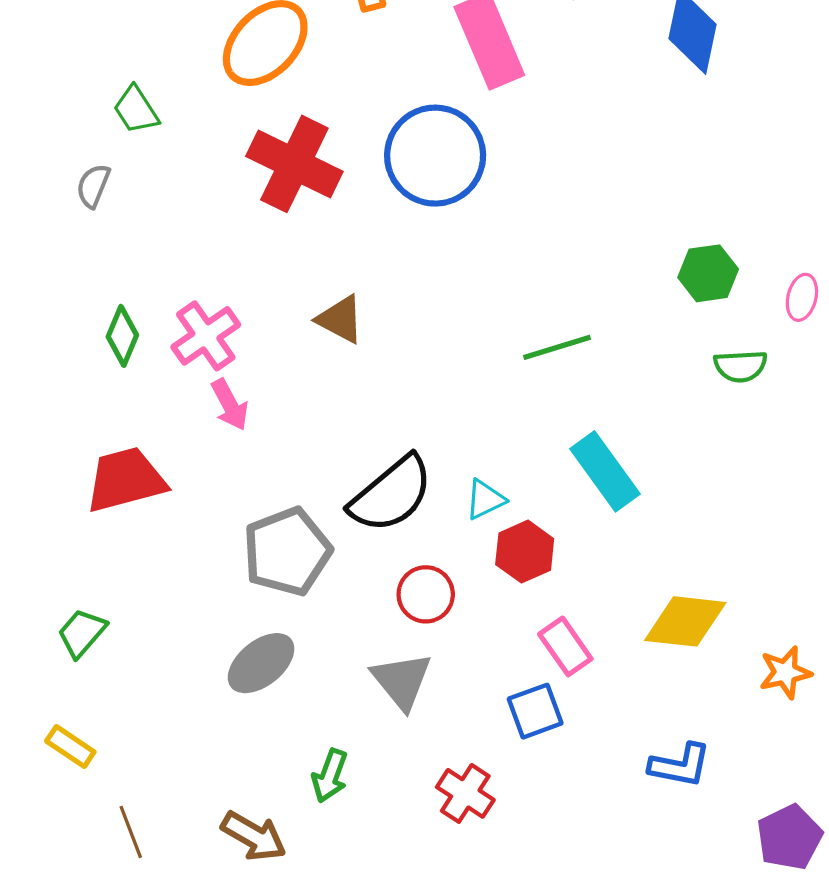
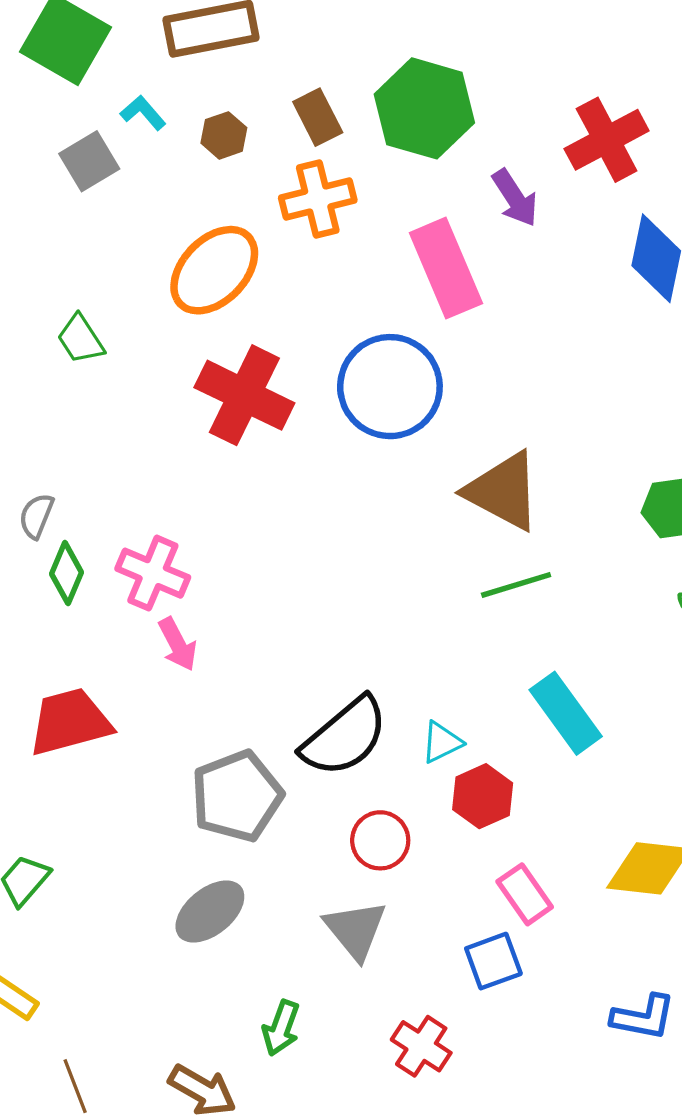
gray semicircle: (93, 186) -> (36, 516), moved
brown triangle: (340, 319) -> (503, 491), moved, size x1.6
pink cross: (206, 336) -> (153, 573), turned -32

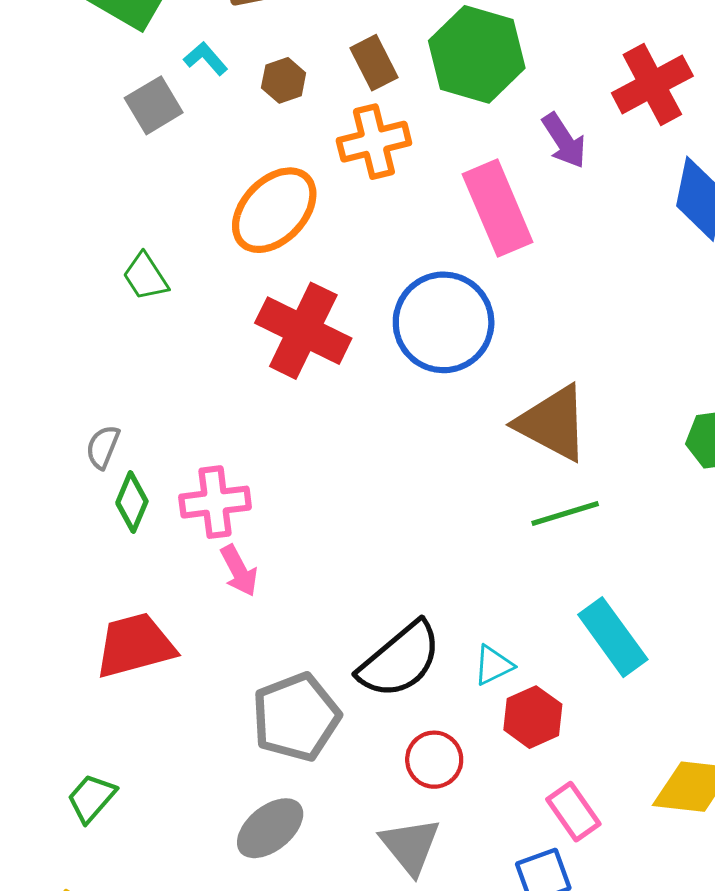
pink cross: (153, 573) -> (215, 502), turned -30

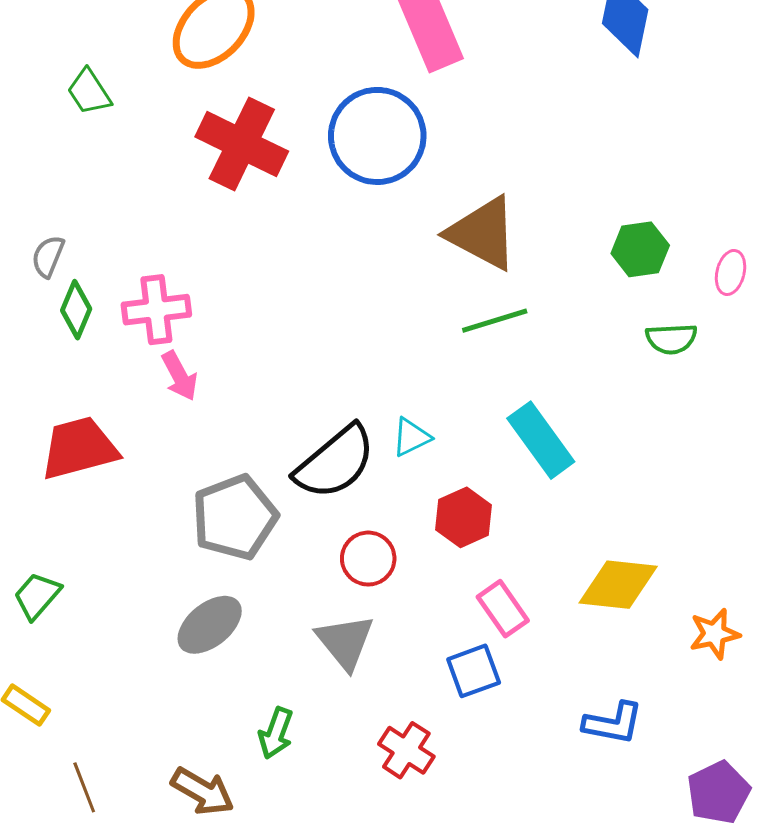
cyan triangle: (493, 665) -> (411, 437), moved

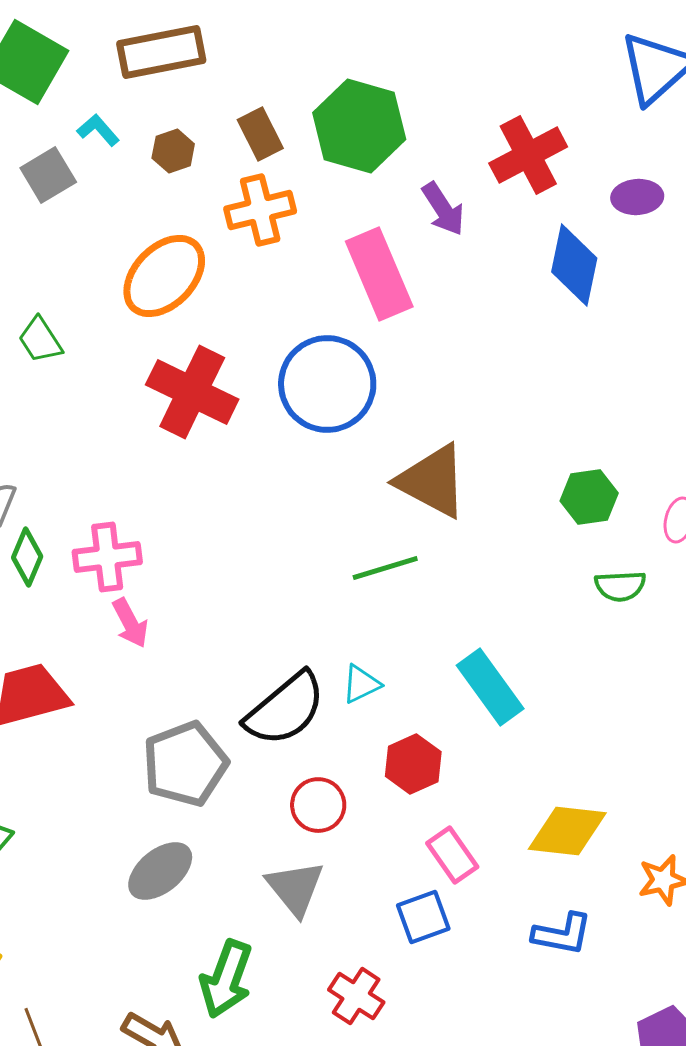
green line: (495, 321) -> (385, 568), moved
blue L-shape: (613, 723) -> (562, 934), moved
green arrow: (276, 733) -> (226, 979), size x1.5

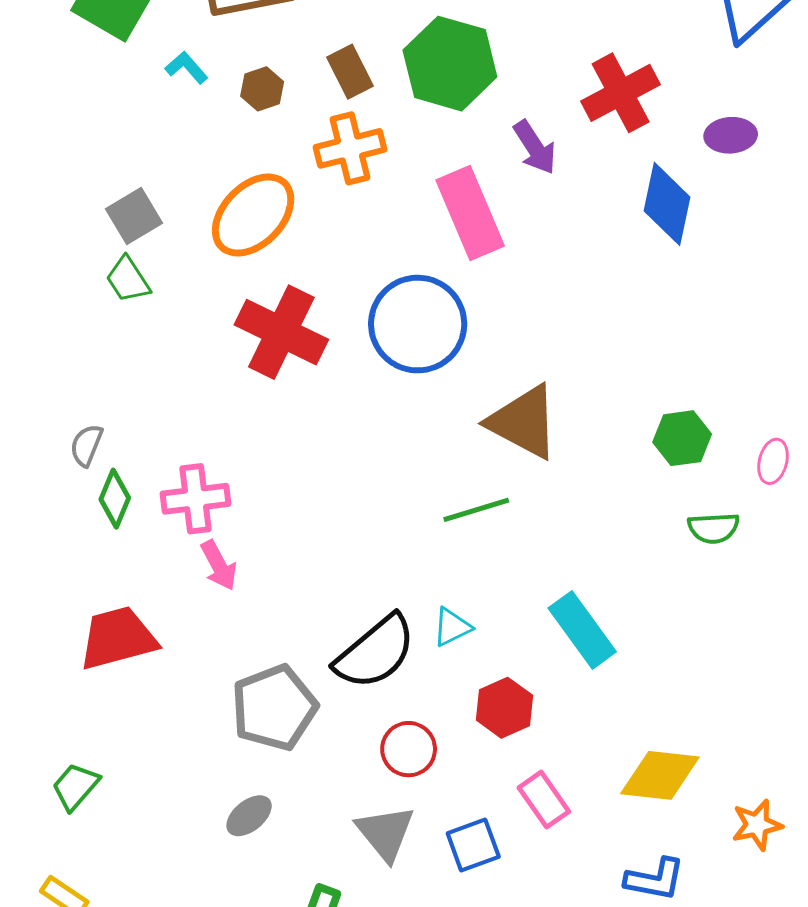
gray square: (48, 175) -> (134, 216), moved
gray ellipse: (160, 871) -> (249, 816), size x0.7
blue square: (423, 917) -> (473, 845), moved

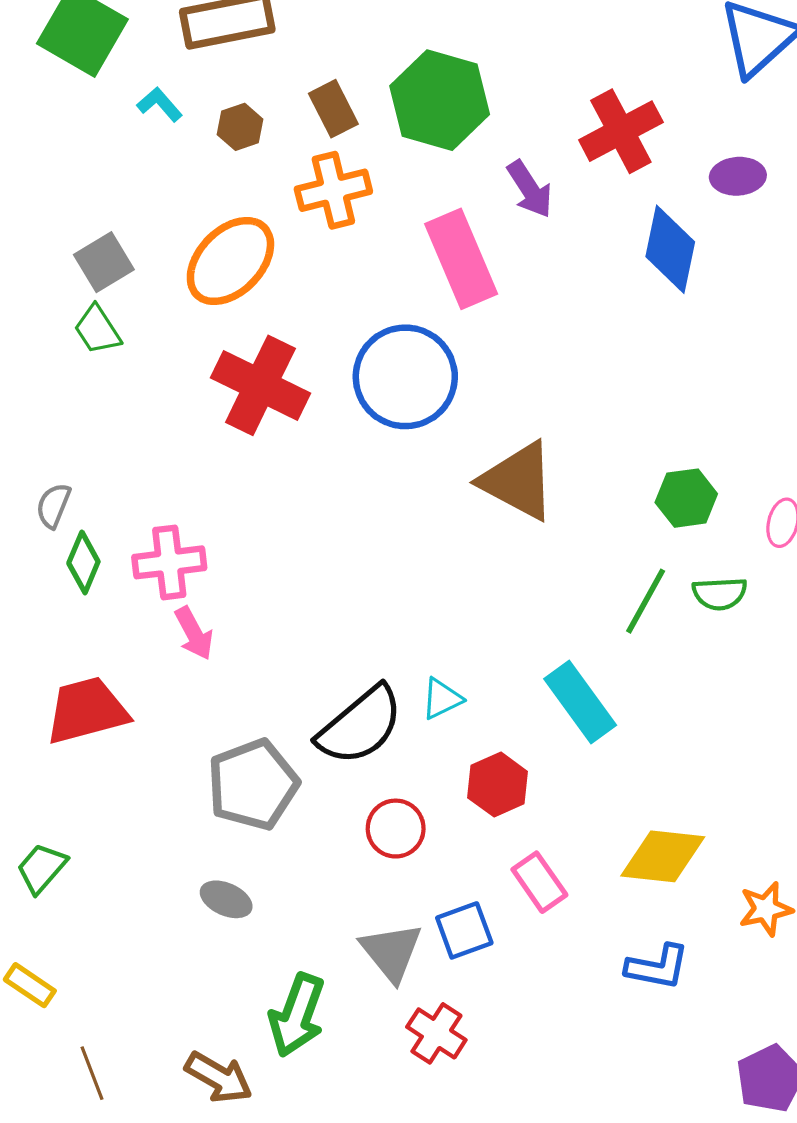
green line: (476, 510) -> (646, 601), moved, turned -44
gray ellipse: (249, 816) -> (226, 899), turned 63
gray triangle: (385, 833) -> (391, 952), moved

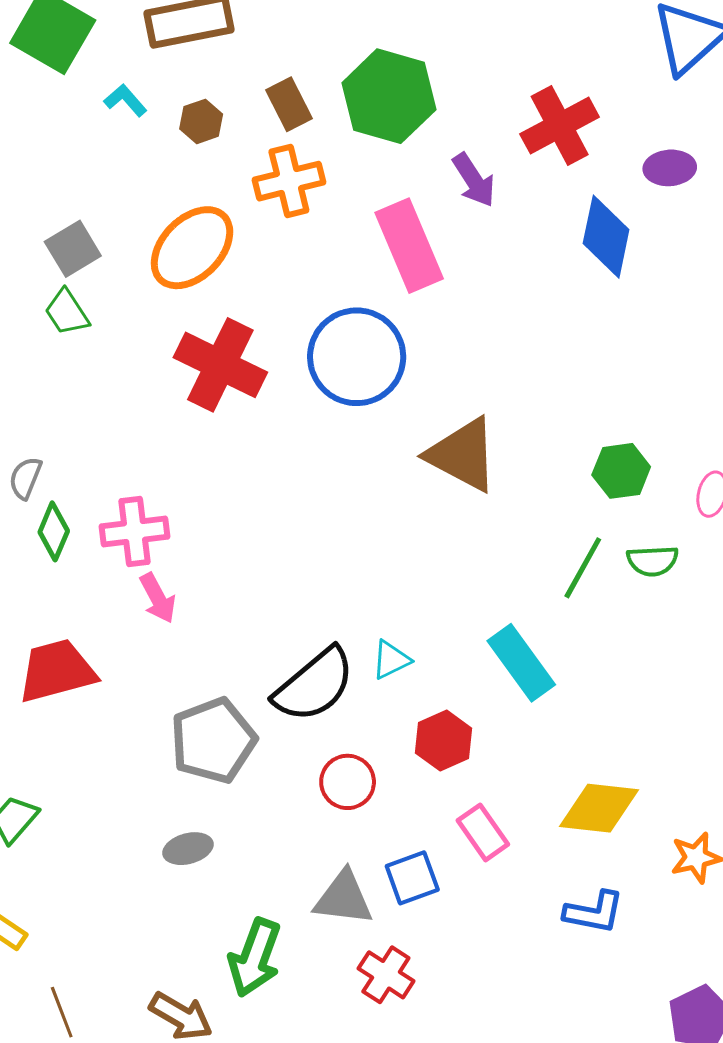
gray ellipse: (226, 899) -> (188, 849), turned -39
gray triangle: (391, 952) -> (344, 898), turned -44

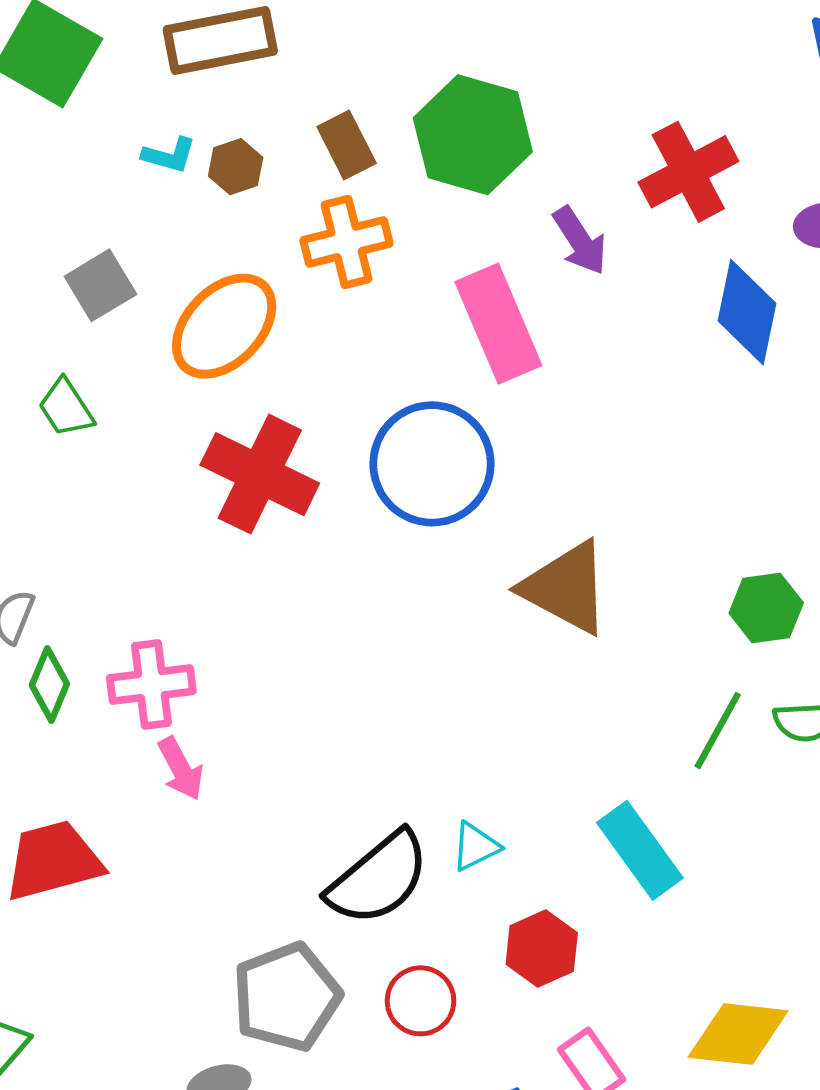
cyan L-shape: (125, 100) -> (169, 155), moved, turned 147
gray square: (73, 249) -> (100, 285), moved
gray pentagon: (213, 741) -> (287, 997), moved

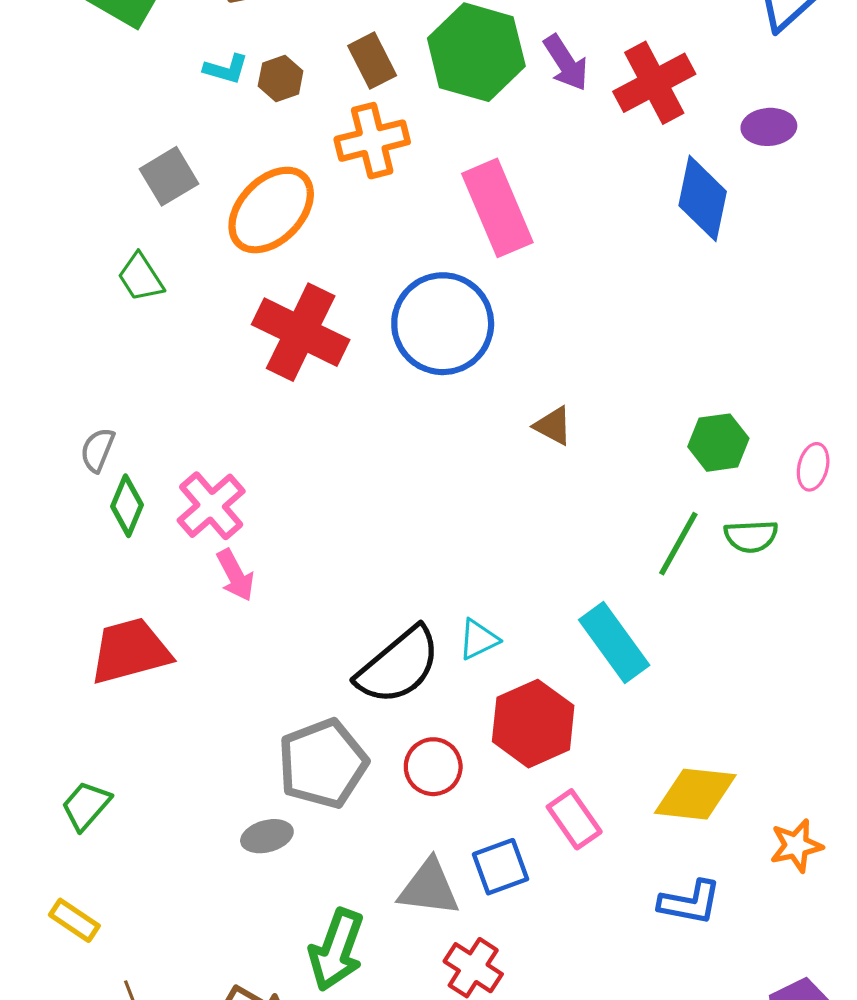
purple arrow: (580, 241) -> (566, 63), moved
brown triangle: (566, 588) -> (553, 426), size x0.5
pink cross: (151, 685) -> (211, 506), turned -34
red hexagon: (542, 949) -> (533, 724), size x1.4

